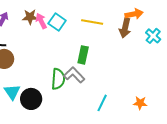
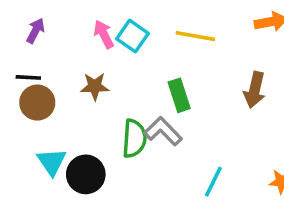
brown star: (30, 17) -> (95, 86), moved
brown arrow: (125, 28) -> (255, 90), moved
green rectangle: (83, 55) -> (179, 95), turned -30

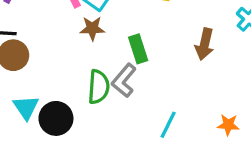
brown star: (95, 86) -> (92, 28), moved
gray L-shape: (163, 131) -> (124, 81), turned -96

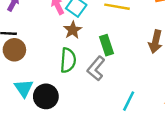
brown star: (92, 28) -> (73, 30), turned -30
green semicircle: (99, 87) -> (68, 60), moved

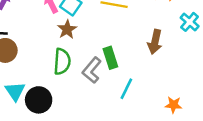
green rectangle: (106, 45) -> (110, 58), moved
cyan line: (129, 101) -> (126, 89), moved

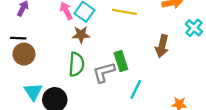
brown star: (67, 29) -> (81, 35), turned 30
gray L-shape: (92, 70) -> (104, 72), turned 35

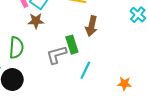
brown arrow: (162, 46) -> (91, 26), moved
green semicircle: (76, 64) -> (16, 48), moved

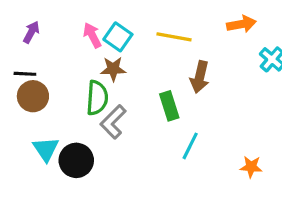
green semicircle: (16, 48) -> (97, 98), moved
gray L-shape: (56, 55) -> (113, 122), moved, turned -30

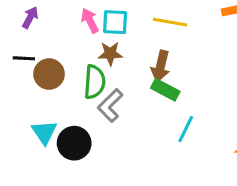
cyan square: (118, 37) -> (115, 22), turned -32
brown arrow: (200, 77) -> (161, 66), moved
brown circle: (33, 96) -> (49, 74), moved
green rectangle: (169, 106) -> (165, 90), turned -44

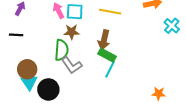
brown circle: (49, 74) -> (27, 69), moved
gray L-shape: (110, 105) -> (72, 65), turned -80
cyan line: (186, 129) -> (110, 69), moved

